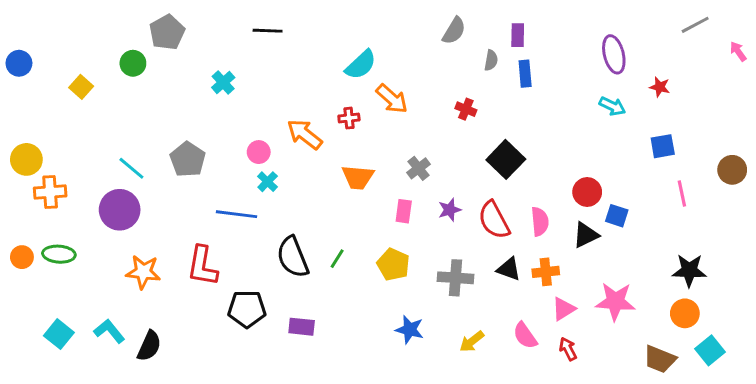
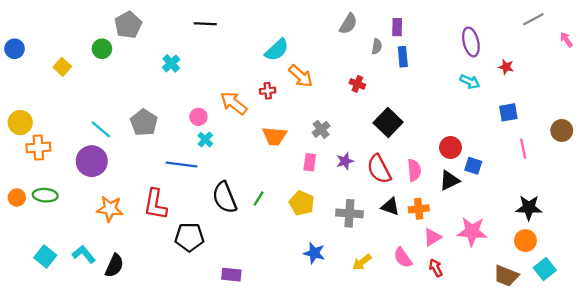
purple rectangle: (302, 327) -> (231, 275), moved

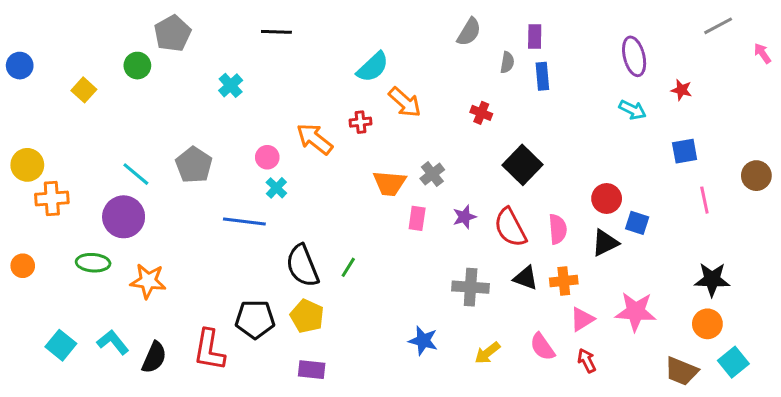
orange trapezoid: (275, 136) -> (390, 183), moved
green ellipse: (45, 195) -> (93, 263), moved
yellow pentagon: (302, 203) -> (307, 316), moved
red L-shape: (155, 204) -> (209, 350), moved

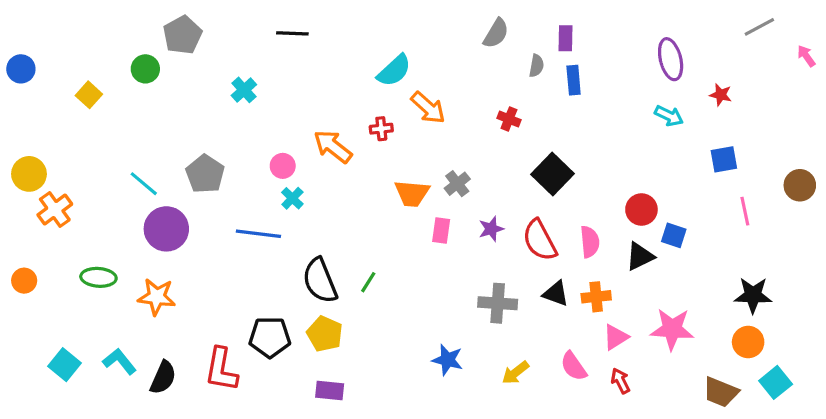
orange cross: (52, 198) -> (55, 210), turned -32
purple circle: (124, 217) -> (166, 229), moved

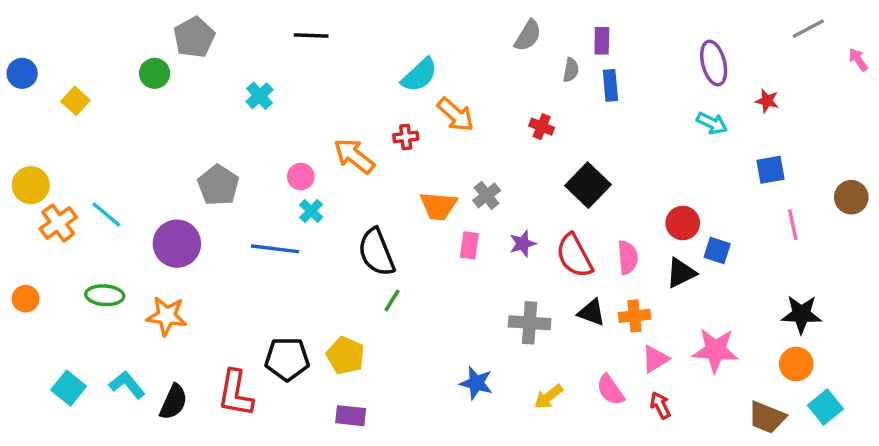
yellow square: (89, 95) -> (75, 101), moved
cyan line: (144, 184) -> (106, 214), moved
black semicircle: (320, 281) -> (376, 252), moved

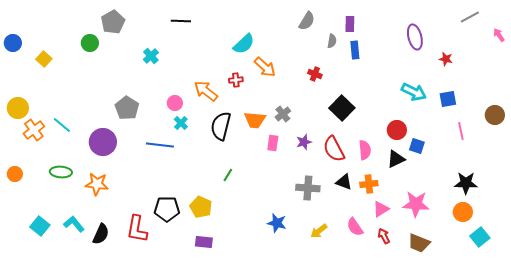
cyan arrow: (712, 123) -> (414, 92), moved, size x1.4
black semicircle: (376, 252) -> (221, 126), moved, turned 36
brown trapezoid: (767, 417) -> (419, 243), moved

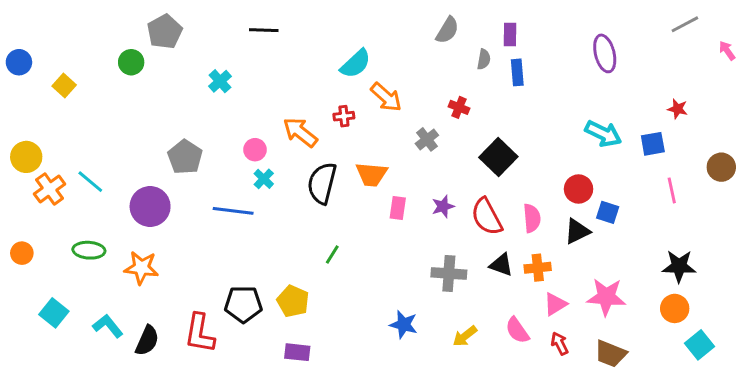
red star: (446, 59) -> (678, 109), moved
gray cross: (283, 114) -> (427, 139), moved
cyan square: (40, 226) -> (54, 313), moved

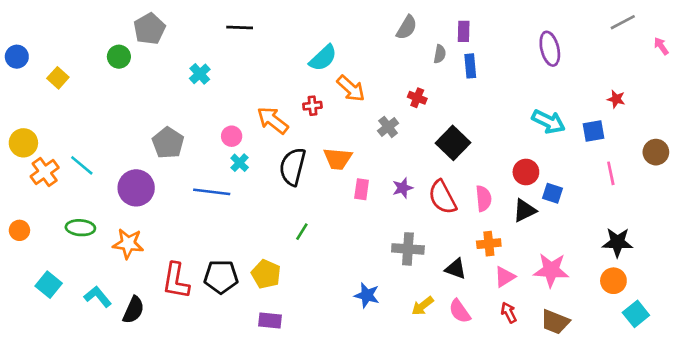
black triangle: (501, 265) -> (456, 269), moved
pink semicircle: (517, 330) -> (460, 311), moved
red L-shape: (200, 333) -> (176, 281), moved

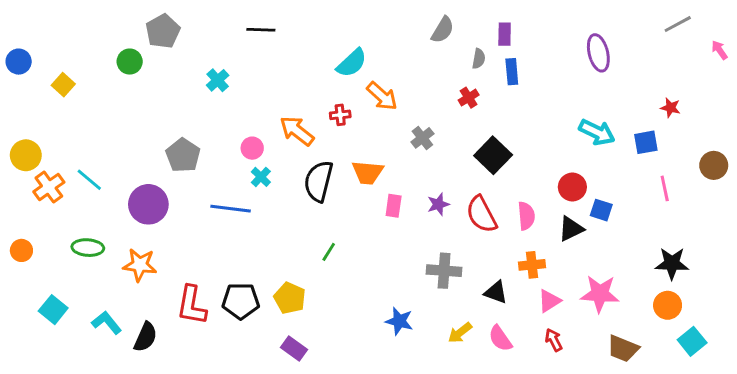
red cross: (417, 98) -> (469, 98), moved, turned 36
purple rectangle: (270, 321) -> (294, 349), turned 30
brown trapezoid: (555, 322) -> (623, 349), moved

